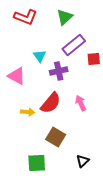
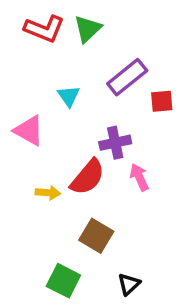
green triangle: (65, 17) -> (88, 29), moved
purple cross: (59, 71) -> (115, 143), moved
black triangle: (83, 161) -> (129, 284), moved
green square: (37, 163) -> (63, 281), turned 30

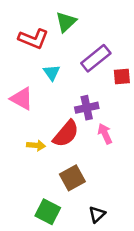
red L-shape: (44, 29) -> (33, 39), moved
brown square: (96, 236) -> (72, 178), turned 30

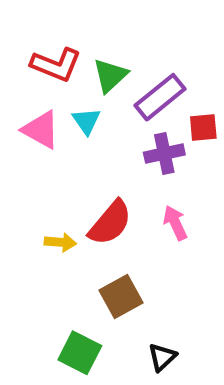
green triangle: (66, 22) -> (110, 76), moved
pink triangle: (22, 99) -> (41, 130), moved
purple cross: (87, 108) -> (164, 154), moved

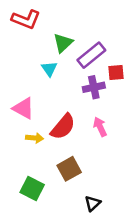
red L-shape: (56, 65) -> (26, 19), moved
pink triangle: (41, 130) -> (23, 108), moved
green square: (80, 353) -> (32, 189), moved

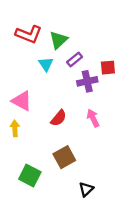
red L-shape: (26, 19) -> (29, 34), moved
purple rectangle: (91, 55) -> (75, 60), moved, size x0.6
red semicircle: (63, 127) -> (59, 118), size x0.7
yellow arrow: (35, 138) -> (15, 128), moved, turned -98

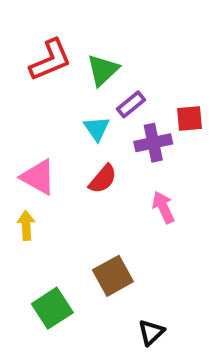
red L-shape: (29, 34) -> (50, 60), turned -45
cyan triangle: (46, 64) -> (97, 129), moved
red semicircle: (59, 118) -> (103, 179), moved
green square: (30, 176) -> (52, 308), turned 30

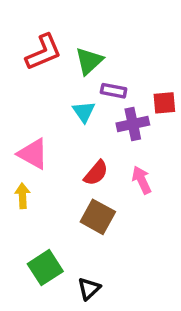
purple rectangle: (131, 104) -> (114, 91), turned 50
red semicircle: (103, 179) -> (96, 173), moved
brown square: (113, 276) -> (98, 217), moved, turned -32
black triangle: (151, 332) -> (89, 289), moved

